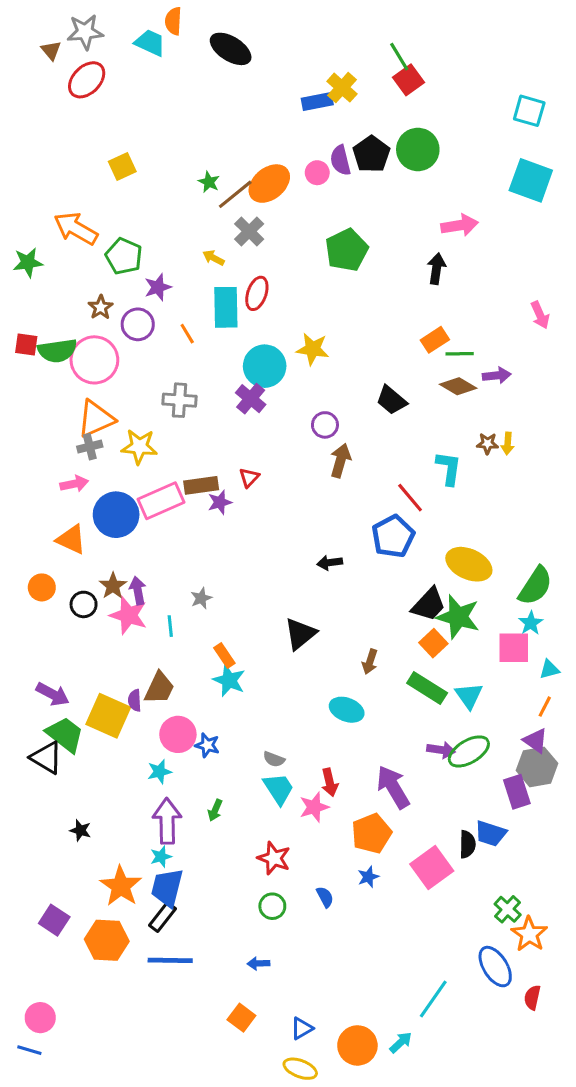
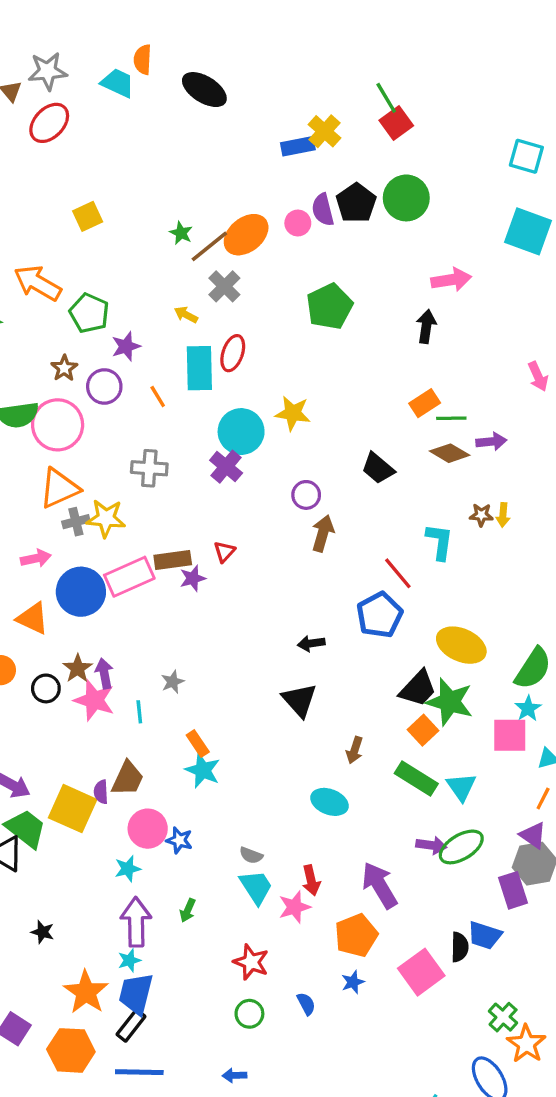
gray cross: (90, 447) -> (76, 522), moved
black triangle: (300, 634) -> (299, 700), moved, turned -33

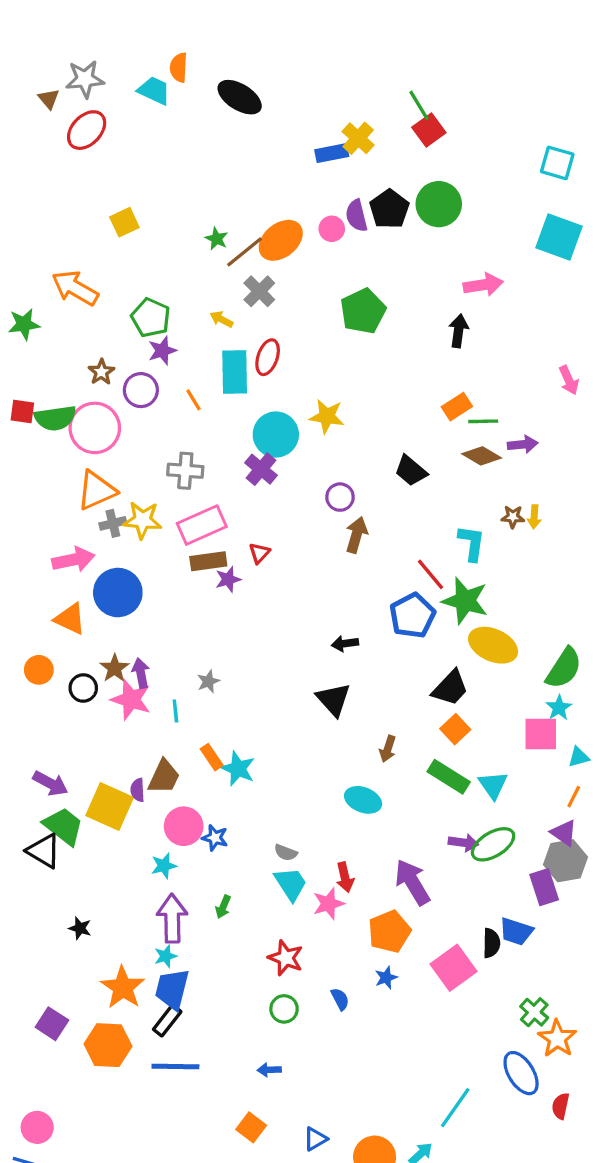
green pentagon: (89, 313) -> (151, 318), moved
pink arrow: (36, 558) -> (73, 560), size x1.4
pink rectangle: (129, 577) -> (202, 525), moved
green star: (450, 702) -> (465, 601), moved
orange rectangle: (198, 744) -> (212, 757), moved

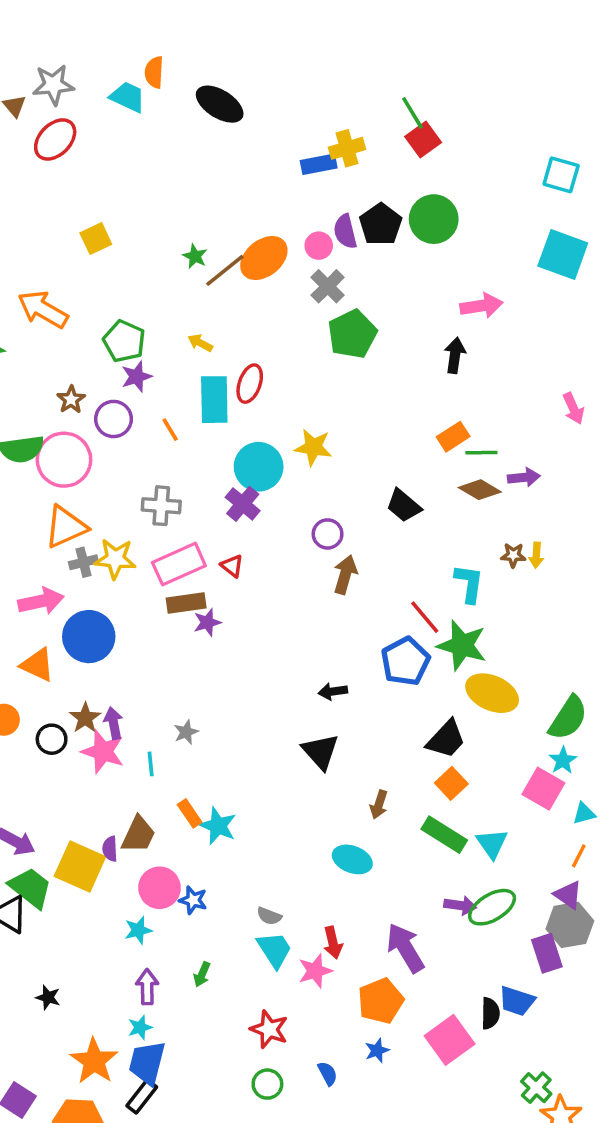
yellow cross: (358, 138) -> (347, 148), turned 32
gray cross: (259, 291) -> (328, 286), moved
red triangle: (259, 553) -> (232, 566), moved, turned -35
pink square: (541, 734) -> (543, 789), turned 30
purple arrow: (172, 918) -> (147, 987), size x0.7

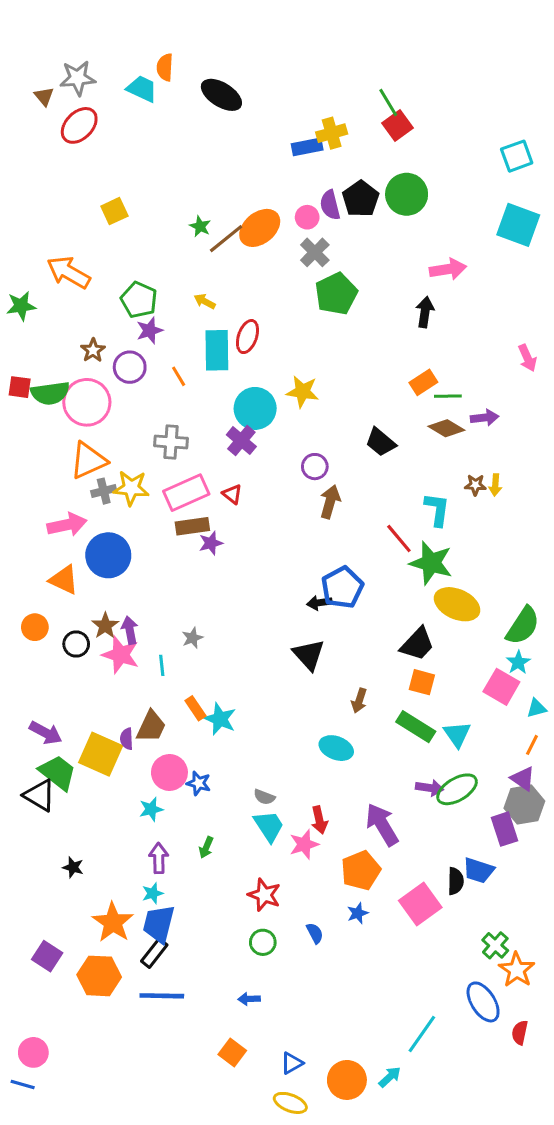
cyan square: (561, 175) -> (517, 156), turned -36
blue pentagon: (405, 661) -> (342, 587), moved
orange square: (451, 783) -> (422, 682), turned -32

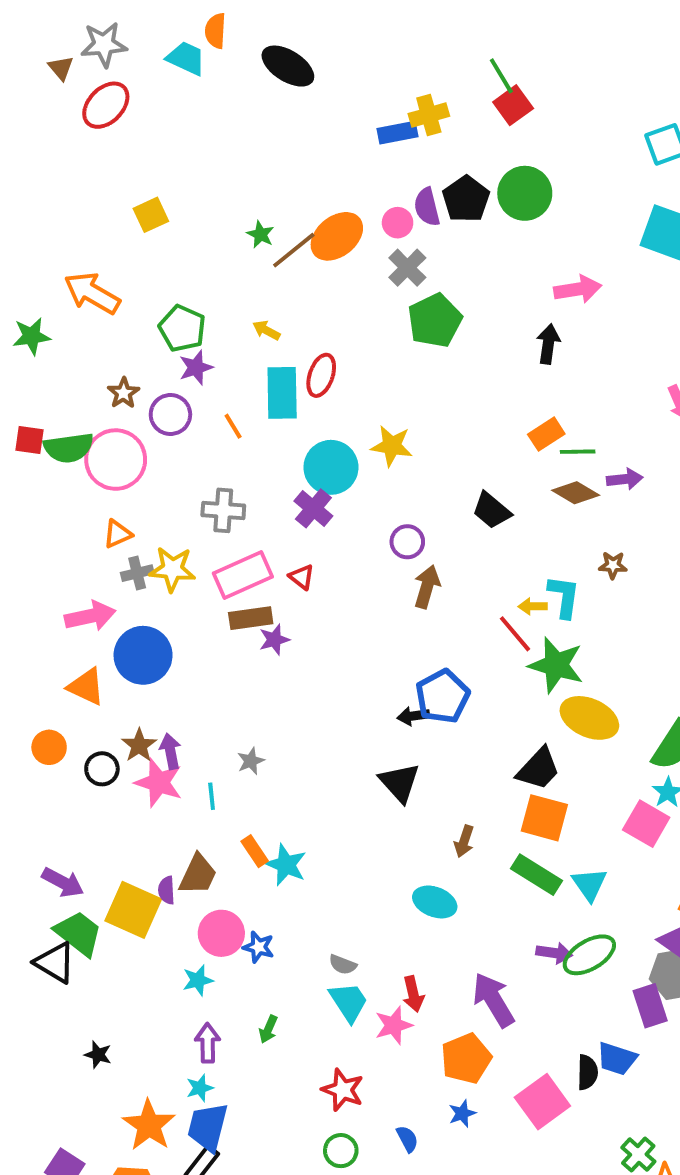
orange triangle: (88, 460) -> (118, 534), size x0.6
yellow arrow: (495, 485) -> (533, 606), moved, turned 85
orange square: (422, 682) -> (544, 818), size x1.4

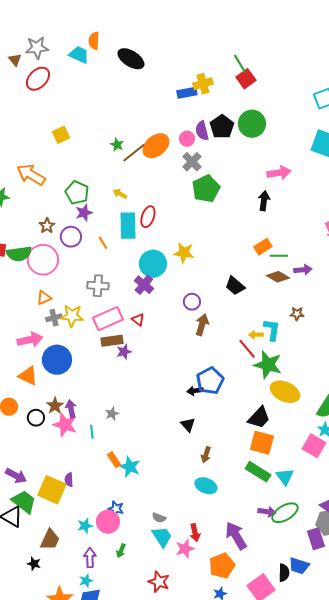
black triangle: (399, 783) -> (188, 425), size x0.7
brown arrow: (464, 841) -> (206, 455), moved
brown trapezoid: (198, 875) -> (50, 540), moved
pink circle: (221, 933) -> (108, 522), moved

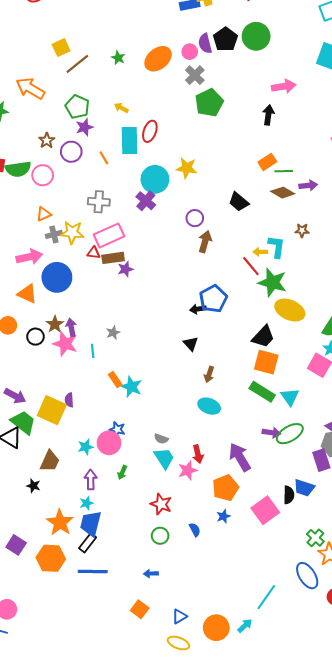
brown line: (134, 153) -> (77, 64), moved
pink circle: (43, 260) -> (43, 175), size x0.7
red triangle: (138, 320) -> (94, 253), moved, turned -32

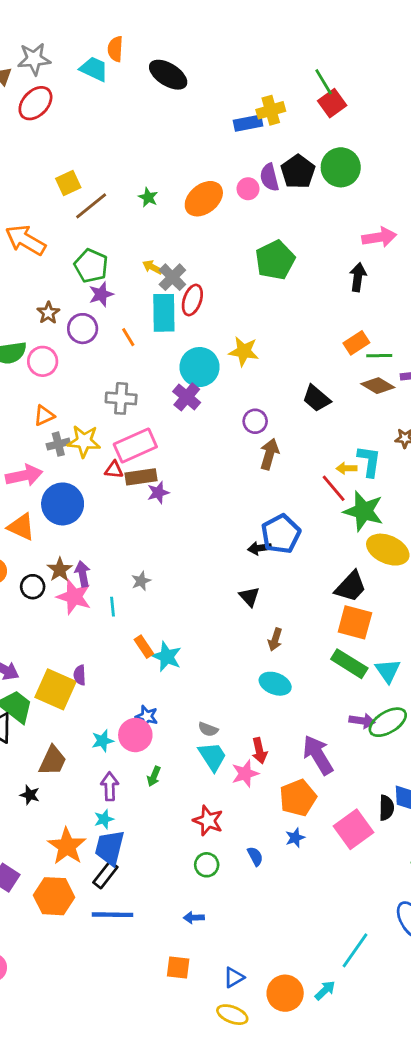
gray cross: (195, 75) -> (172, 277), moved
orange square: (140, 609) -> (178, 968), turned -30

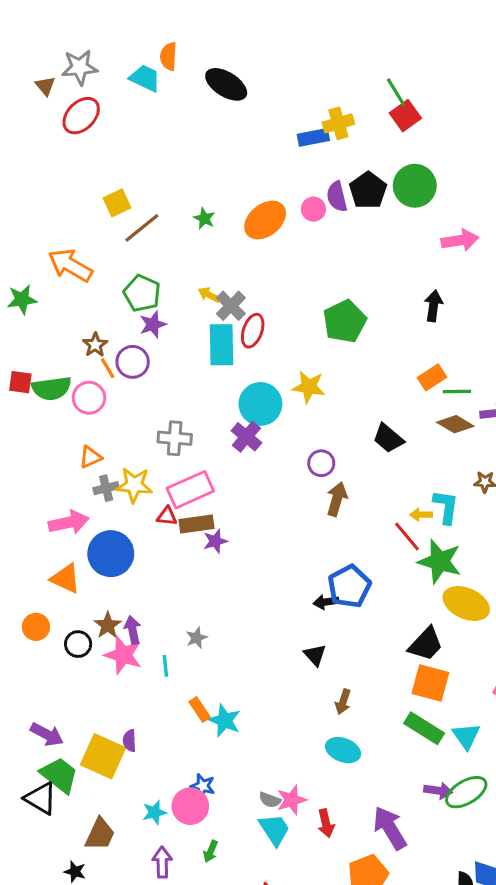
pink arrow: (379, 237) -> (460, 240), moved
green pentagon: (275, 260) -> (345, 321), moved
orange line: (128, 337) -> (108, 368), moved
pink star: (245, 774) -> (292, 800), moved

